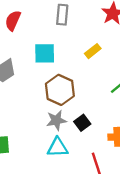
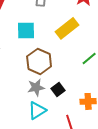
yellow rectangle: (93, 51) -> (67, 28), size x1.6
cyan triangle: (58, 147) -> (37, 110), turned -30

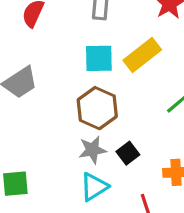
cyan square: (26, 30) -> (99, 58), moved

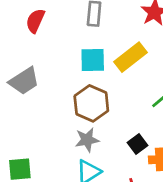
black square: (128, 153) -> (138, 144), moved

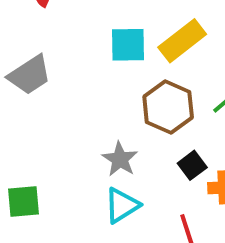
brown hexagon: (91, 103) -> (168, 107), moved
gray star: (87, 140) -> (120, 159), turned -30

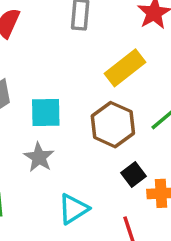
cyan square: (128, 45) -> (46, 113), moved
gray star: (120, 159) -> (39, 157), moved

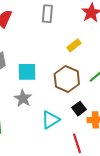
yellow rectangle: (125, 68) -> (74, 45), size x0.6
cyan triangle: (73, 209) -> (50, 120), moved

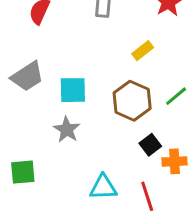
cyan triangle: (50, 120) -> (103, 187), moved, turned 30

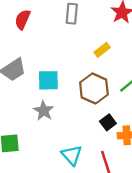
cyan triangle: (103, 187) -> (72, 155), turned 50

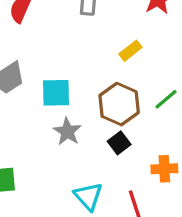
gray star: (44, 111) -> (67, 132), moved
black square: (108, 122) -> (119, 143), moved

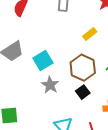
cyan square: (56, 93) -> (43, 60), turned -30

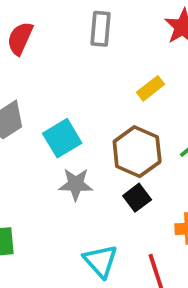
gray star: (50, 85) -> (76, 184), turned -30

